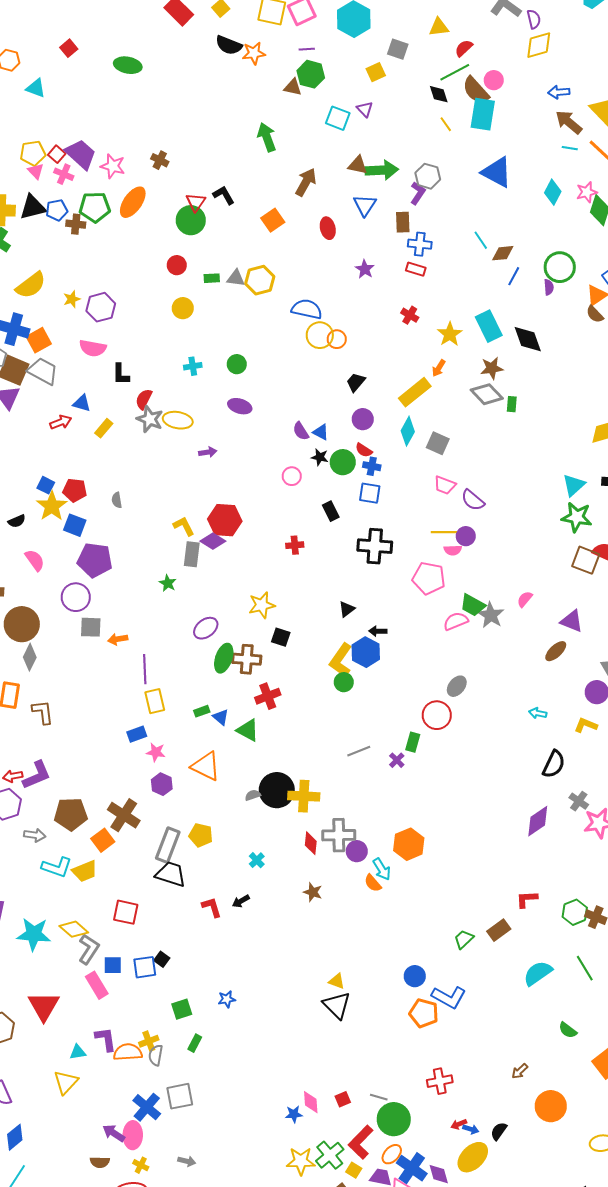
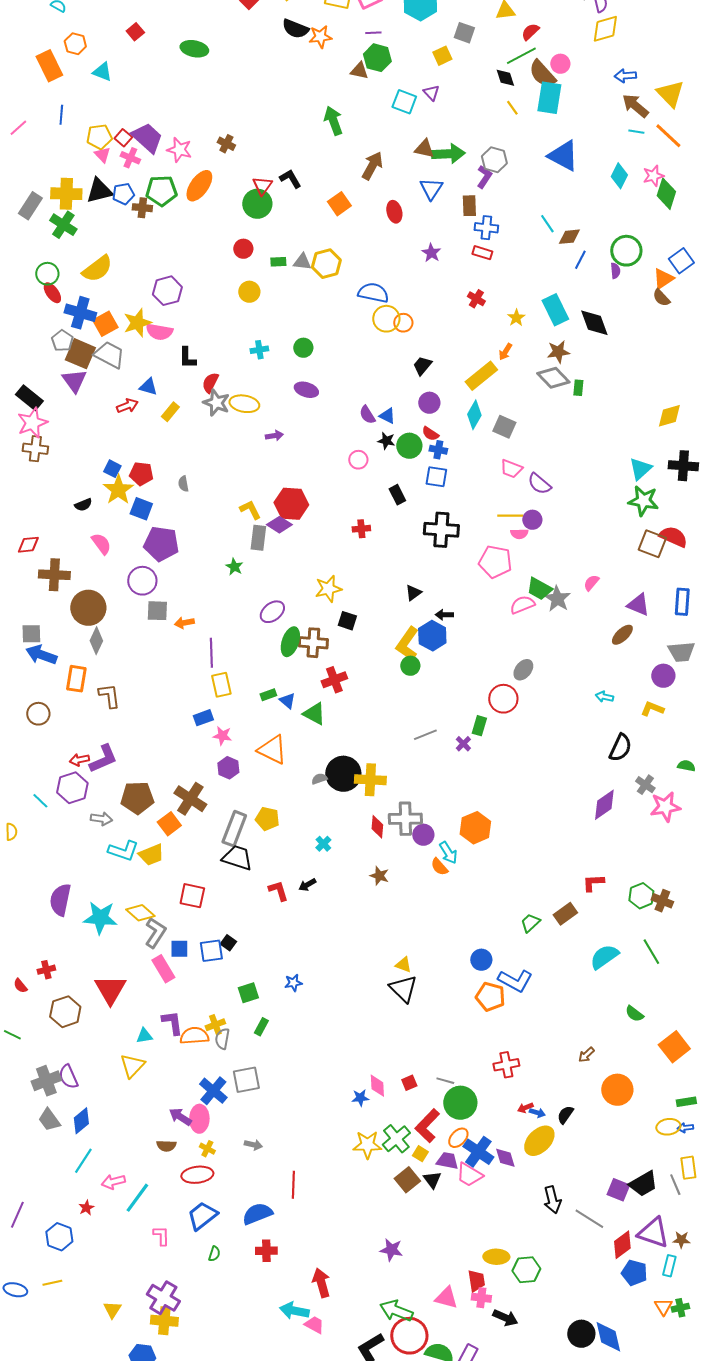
yellow star: (72, 299) -> (137, 323), moved, size x1.6
yellow star: (450, 334) -> (516, 318), size x0.7

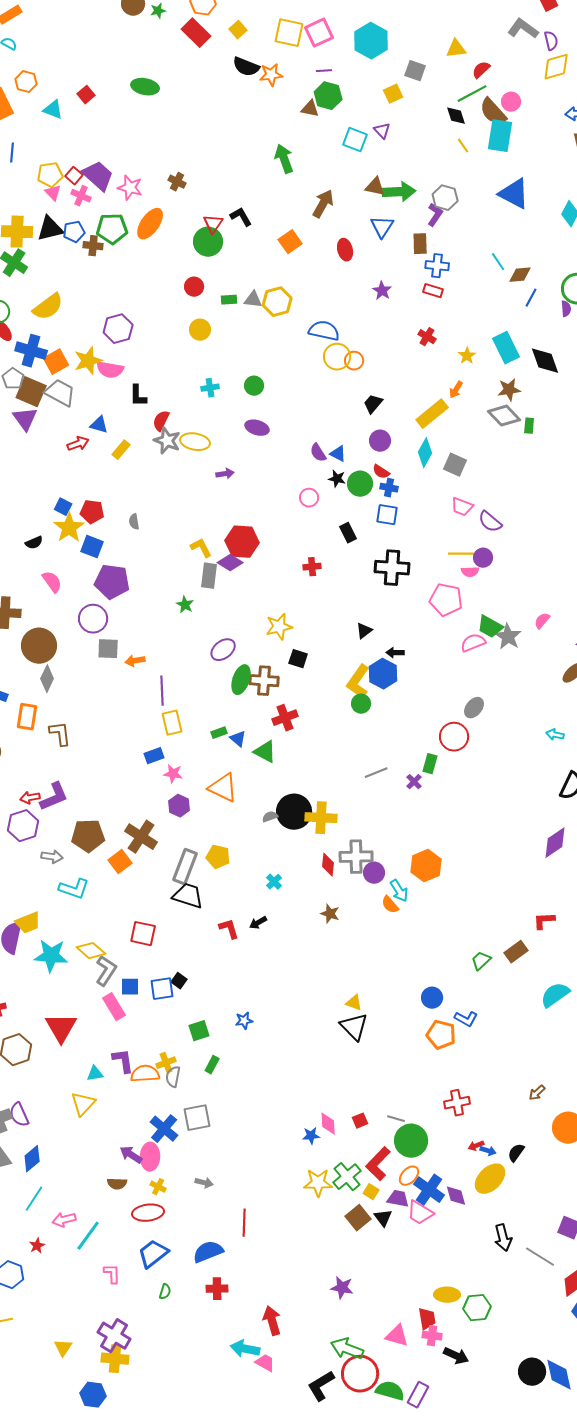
red square: (135, 32) -> (86, 95), moved
yellow trapezoid: (151, 855) -> (28, 923), moved
blue L-shape: (515, 981) -> (466, 1019), size x0.7

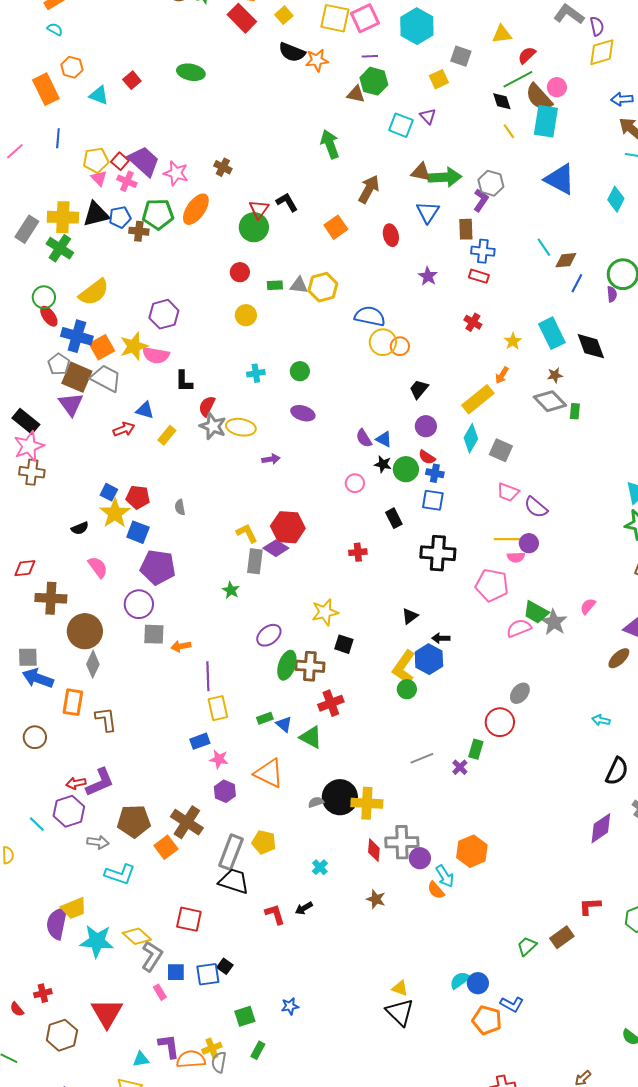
brown star: (509, 390) -> (555, 375), size x0.7
cyan semicircle: (555, 995) -> (460, 980), moved, size x0.7
pink rectangle: (114, 1007) -> (160, 992), size x0.6

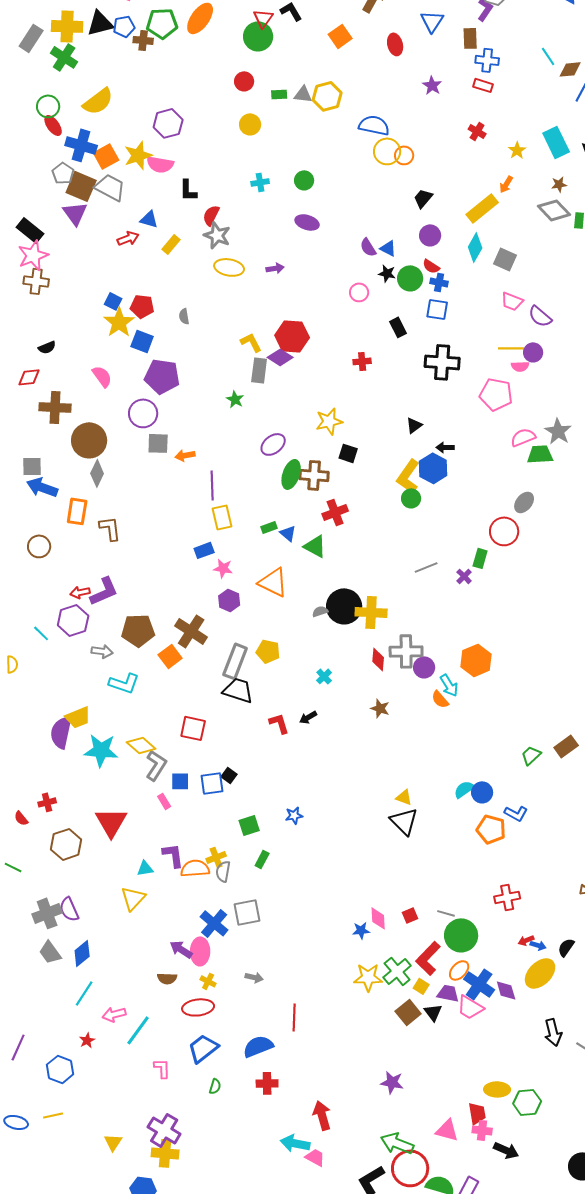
yellow ellipse: (241, 427) -> (229, 267), moved
black semicircle: (80, 528) -> (47, 347), moved
green trapezoid: (536, 612) -> (540, 454), moved, turned 148

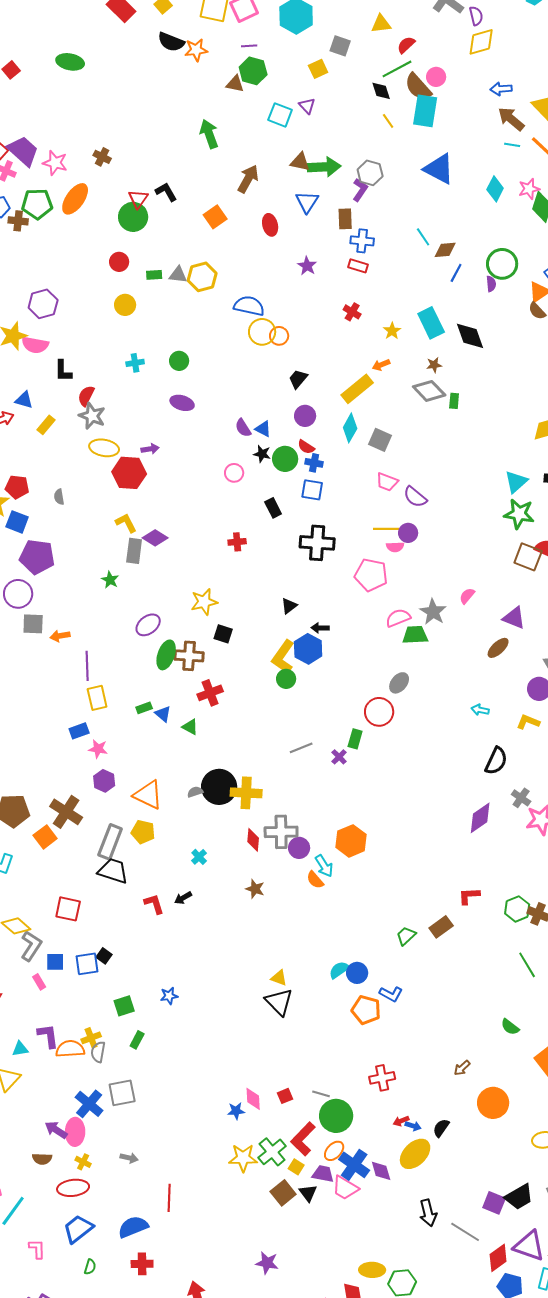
orange arrow: (506, 184) -> (381, 365), turned 36
red hexagon: (292, 336) -> (129, 473), moved
green triangle: (315, 546) -> (190, 727), size x0.7
orange triangle: (273, 582) -> (148, 795), moved

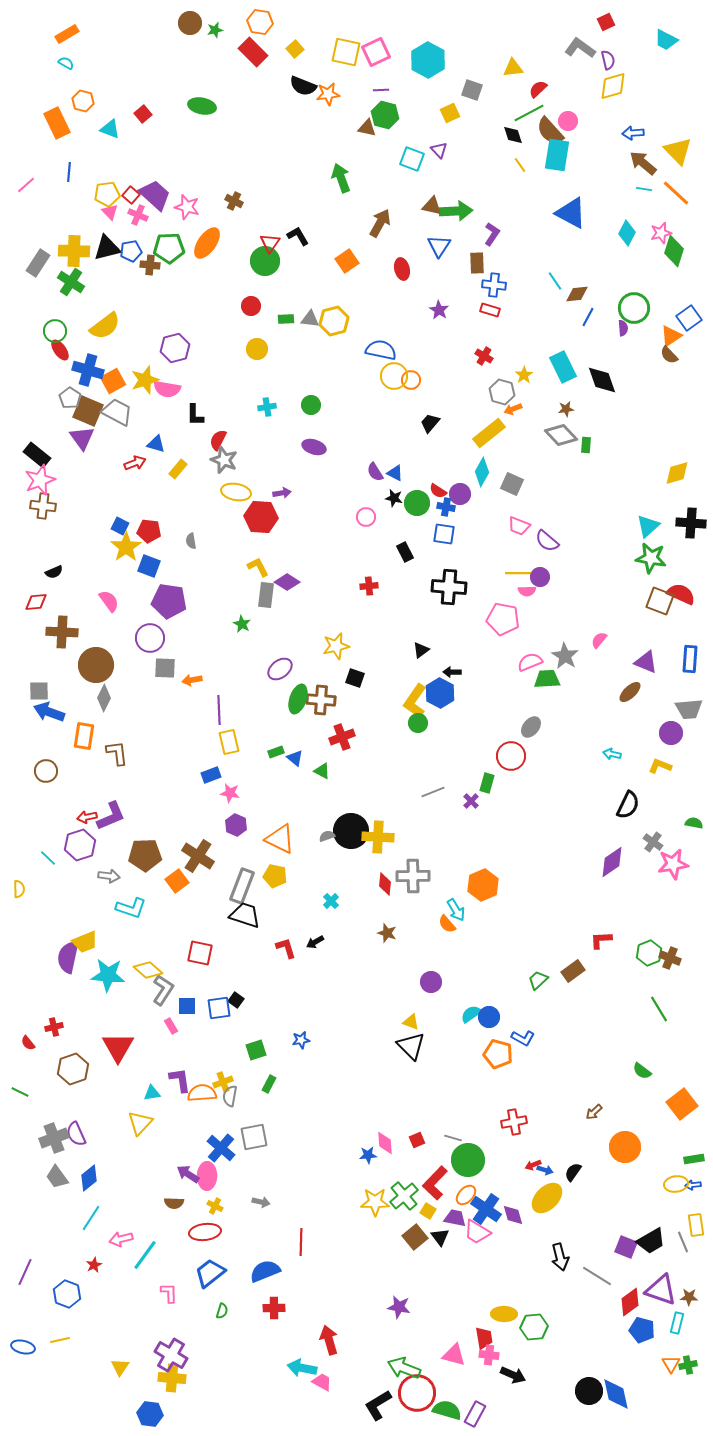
gray hexagon: (370, 173) -> (502, 392), moved
purple circle: (305, 416) -> (460, 494), moved
purple circle: (299, 848) -> (431, 982), moved

